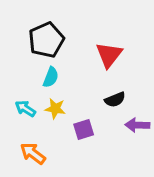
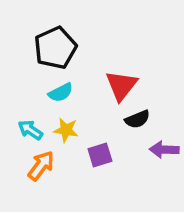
red triangle: (109, 55) -> (121, 85), moved
cyan semicircle: (51, 77) -> (61, 93), turned 42
orange arrow: (33, 153) -> (41, 166), moved, turned 90

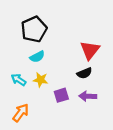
red triangle: (121, 85) -> (90, 50), moved
purple arrow: (164, 150) -> (88, 96), moved
orange arrow: (41, 166) -> (21, 113), moved

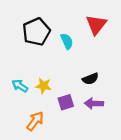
red triangle: (90, 50) -> (96, 25), moved
cyan semicircle: (37, 57) -> (67, 41), moved, turned -88
orange arrow: (21, 113) -> (35, 121), moved

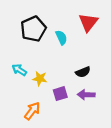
cyan arrow: (20, 86) -> (19, 70), moved

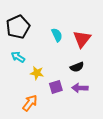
red triangle: (88, 22) -> (82, 39), moved
black pentagon: (33, 29) -> (18, 27), moved
cyan arrow: (19, 70) -> (18, 57), moved

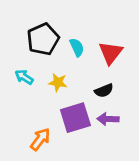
black pentagon: (18, 27) -> (43, 39), moved
yellow star: (37, 73) -> (58, 82), moved
purple square: (56, 87) -> (75, 118), size x1.6

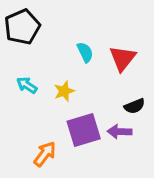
black pentagon: (43, 39) -> (22, 27), moved
yellow star: (58, 82) -> (64, 91), turned -30
black semicircle: (104, 91) -> (134, 106), moved

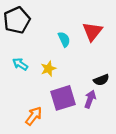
red triangle: (123, 58) -> (92, 31), moved
purple arrow: (120, 132) -> (90, 99), turned 108

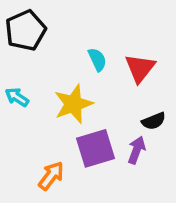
red triangle: (92, 31) -> (140, 68), moved
cyan arrow: (20, 64) -> (17, 97), moved
yellow star: (48, 69) -> (73, 104), size x1.6

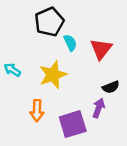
black pentagon: (26, 30) -> (49, 22), moved
purple square: (96, 148) -> (73, 124), moved
orange arrow: (51, 176) -> (37, 110), moved, turned 145

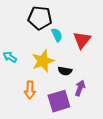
black pentagon: (49, 22) -> (40, 18), turned 30
black semicircle: (111, 87) -> (65, 71), moved, turned 32

